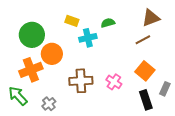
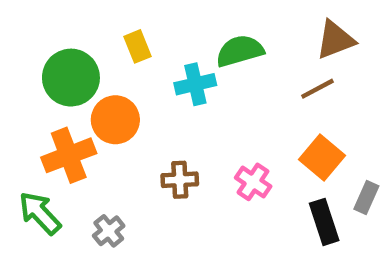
yellow rectangle: (72, 21) -> (138, 46), moved, turned 48
green semicircle: (108, 23) -> (240, 51), size x1.5
brown cross: (81, 81) -> (180, 180), size x0.7

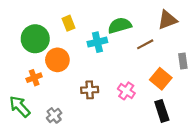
brown line: (317, 89) -> (145, 44), moved
orange cross: (69, 155) -> (34, 78), size x0.6
gray rectangle: (366, 198) -> (183, 61), moved, turned -32

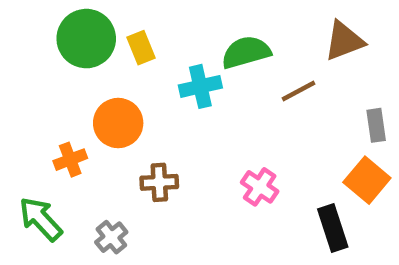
green circle: (35, 39) -> (86, 39), moved
orange square: (161, 79) -> (367, 180), moved
brown cross: (90, 90) -> (159, 182), moved

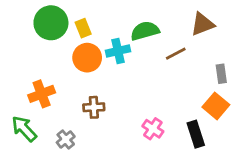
orange circle: (118, 123) -> (87, 58), moved
orange cross: (70, 160) -> (42, 94), size x1.4
pink cross: (260, 187) -> (153, 129), moved

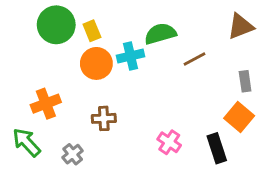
brown triangle: (202, 24) -> (241, 26), moved

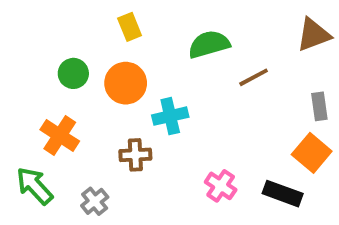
green circle: (56, 25) -> (73, 73), moved, size x0.6
yellow rectangle: (92, 31) -> (130, 27), moved
cyan cross: (131, 56) -> (170, 116), moved
orange cross: (46, 104) -> (60, 135), turned -36
black rectangle: (217, 148) -> (283, 194), turned -52

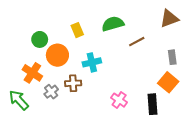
yellow rectangle: (130, 27) -> (77, 30), moved
orange circle: (126, 83) -> (57, 55), moved
black rectangle: (283, 194) -> (152, 104), turned 66
gray cross: (95, 201) -> (51, 92), moved

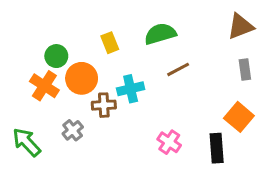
brown line: (137, 42) -> (178, 69), moved
gray rectangle: (172, 57) -> (245, 69), moved
orange cross: (32, 73) -> (44, 86), moved
brown cross: (73, 83) -> (104, 105), moved

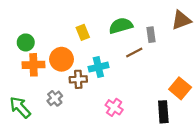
green circle: (56, 56) -> (26, 42), moved
gray rectangle: (245, 69) -> (151, 35), moved
orange cross: (44, 86) -> (34, 65), turned -35
pink cross: (169, 142) -> (114, 107), moved

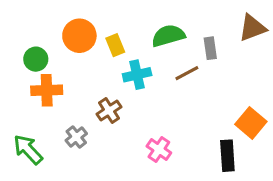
orange circle: (62, 59) -> (79, 36), moved
cyan cross: (98, 67) -> (137, 75), moved
brown cross: (78, 79) -> (109, 111), turned -30

